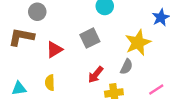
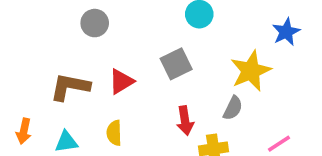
brown L-shape: (21, 37) -> (70, 87), moved
red arrow: (96, 75) -> (185, 121), turned -48

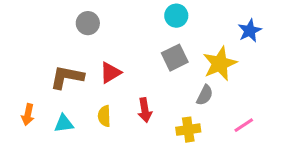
gray square: (176, 64) -> (175, 58), moved
red arrow: (185, 121) -> (145, 110), moved

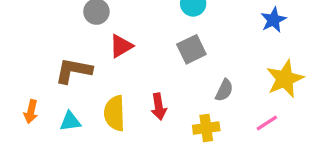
yellow star: (220, 64) -> (285, 79), moved
red triangle: (110, 73) -> (121, 46), moved
yellow semicircle: (104, 116) -> (114, 113), size x1.5

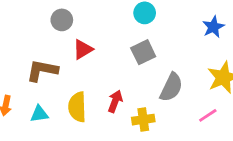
gray semicircle: (224, 90) -> (171, 87), size x1.5
red arrow: (159, 107) -> (115, 101), turned -150
yellow cross: (206, 128) -> (143, 120), moved

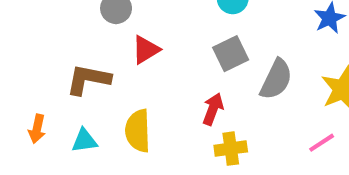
gray semicircle: (171, 87) -> (276, 79), moved
red arrow: (115, 101) -> (213, 109), moved

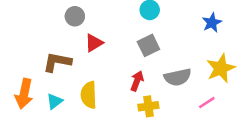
gray semicircle: (276, 79) -> (178, 77), moved, turned 52
orange arrow: (37, 129) -> (24, 94), size x1.6
cyan triangle: (84, 141) -> (55, 101), turned -30

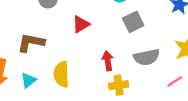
red triangle: (94, 43) -> (81, 24), moved
gray square: (148, 45) -> (133, 22), moved
red arrow: (137, 81) -> (108, 61), turned -30

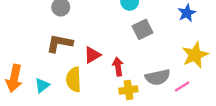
red triangle: (81, 24) -> (92, 55), moved
brown L-shape: (31, 43) -> (60, 43), moved
gray semicircle: (147, 57) -> (158, 77), moved

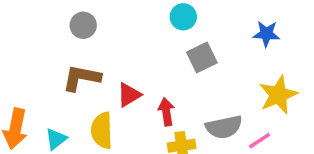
blue star: (187, 13) -> (266, 34), turned 30

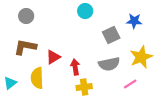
gray square: (202, 58) -> (111, 35), moved
gray semicircle: (224, 127) -> (109, 64), moved

